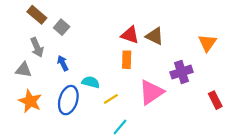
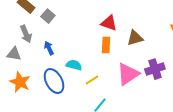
brown triangle: (155, 36) -> (135, 38), moved, turned -42
purple cross: (182, 72) -> (155, 69), moved
blue ellipse: (68, 100) -> (54, 81), turned -45

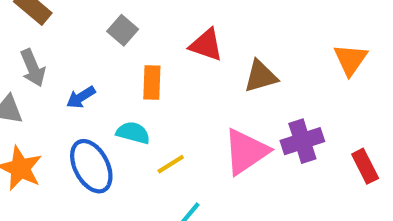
gray square: (48, 16) -> (123, 30), moved
orange rectangle: (106, 45) -> (152, 83), moved
blue arrow: (49, 48) -> (81, 97), turned -96

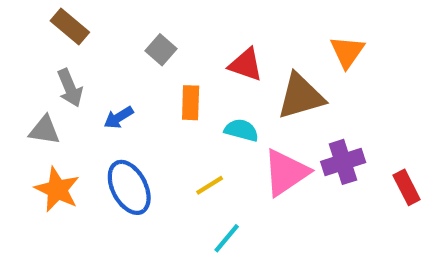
orange triangle: (350, 60) -> (347, 52), moved
brown triangle: (261, 76) -> (301, 96), size x1.4
cyan semicircle: (133, 133) -> (241, 130), moved

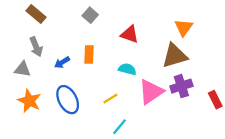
gray square: (161, 50) -> (90, 15), moved
brown triangle: (301, 96) -> (175, 56), moved
orange rectangle: (191, 103) -> (89, 55), moved

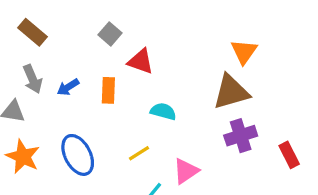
red triangle: (130, 34) -> (141, 61), moved
blue arrow: (62, 62) -> (68, 87), moved
pink triangle: (151, 92) -> (186, 171), moved, size x0.7

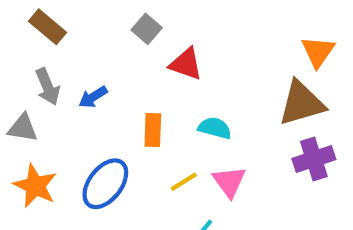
orange rectangle: (108, 90) -> (153, 130), moved
blue ellipse: (78, 155) -> (105, 184), turned 66
pink triangle: (186, 171) -> (229, 182), moved, turned -32

